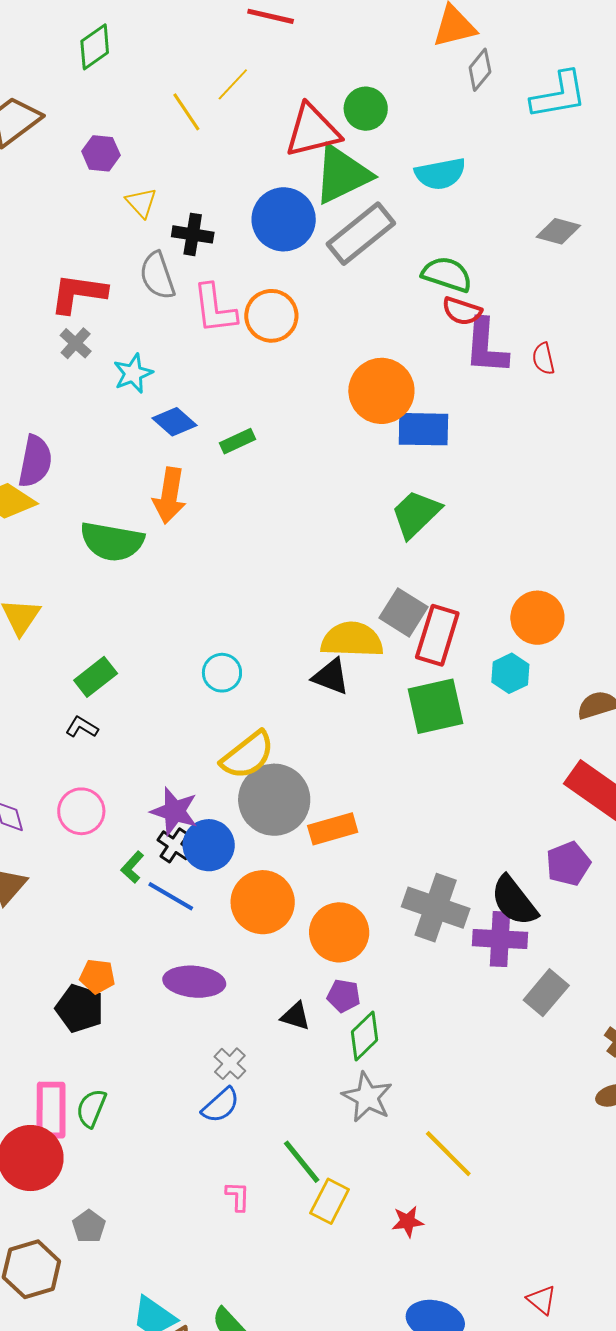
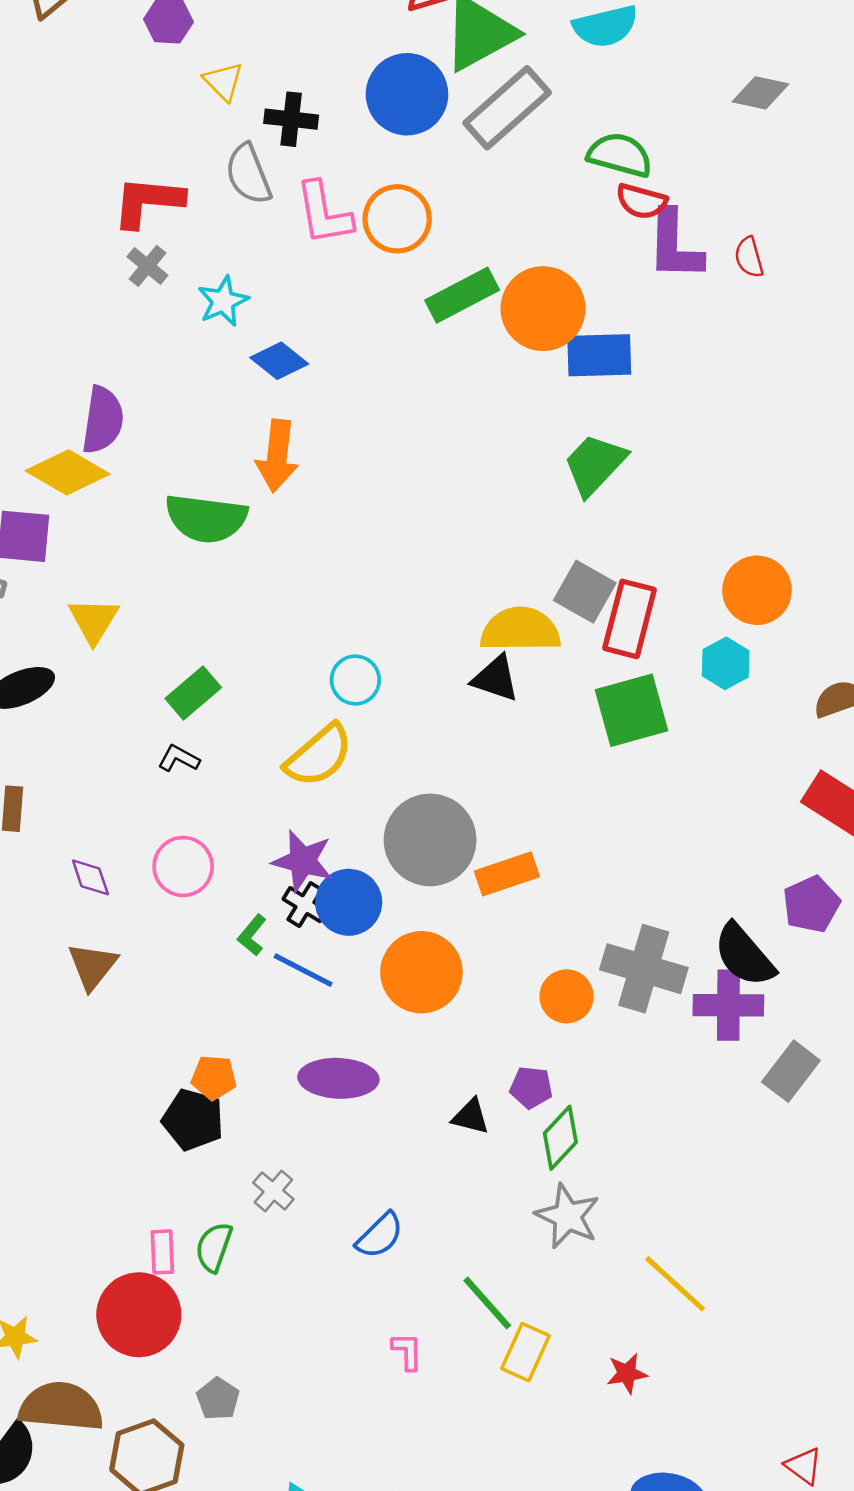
green rectangle: (238, 441) -> (462, 295), moved, size x1.6
yellow semicircle: (248, 755) -> (319, 756), moved
orange circle: (339, 932) -> (567, 996), moved, size x0.7
gray cross: (230, 1064) -> (273, 1191), moved
pink rectangle: (51, 1110) -> (162, 1252), size x0.6

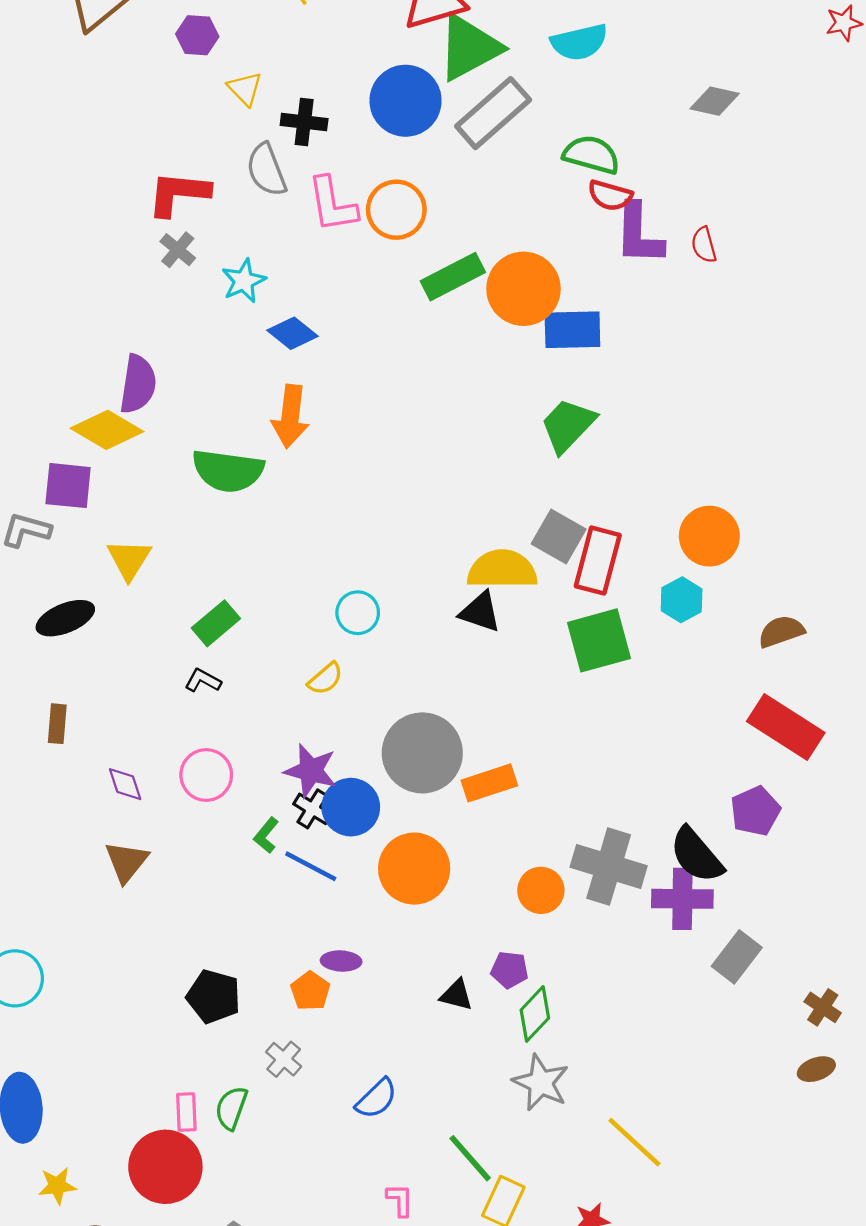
yellow semicircle: (319, 756) -> (325, 679), size x0.6
orange pentagon: (214, 1077) -> (310, 991), moved, turned 30
purple ellipse: (338, 1078) -> (341, 961), size x0.6

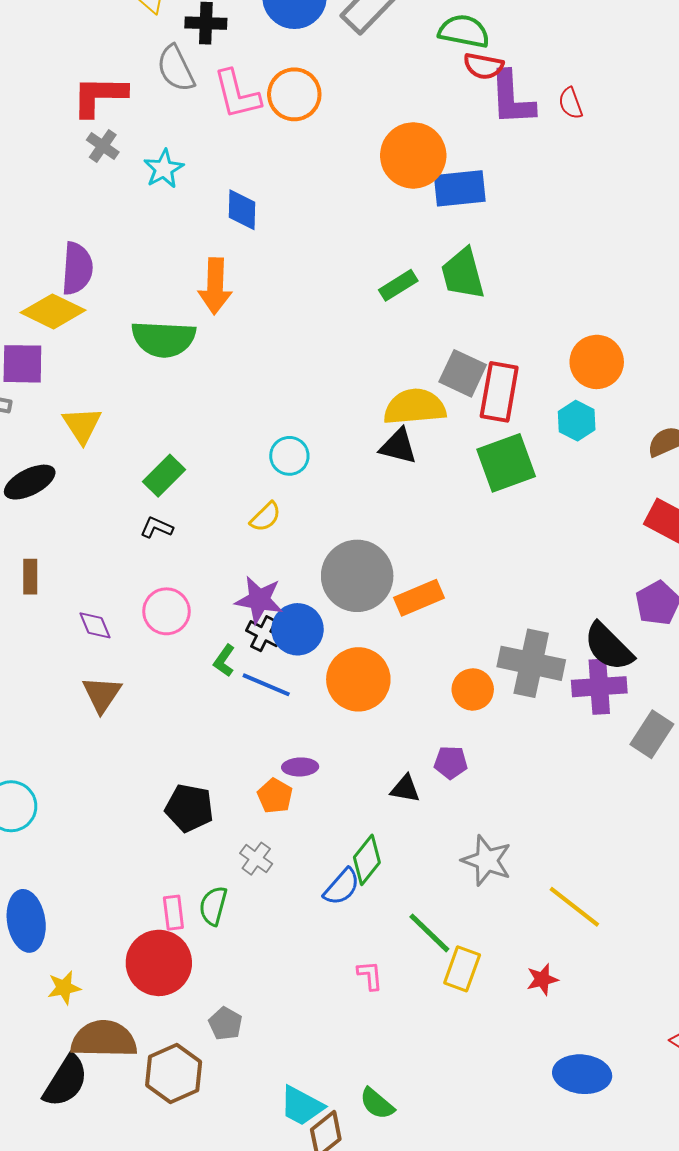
green rectangle: (453, 277) -> (398, 285), moved, size x0.7
blue diamond: (293, 333) -> (242, 210), moved, turned 57
green trapezoid: (568, 425) -> (463, 274), turned -54
green diamond: (535, 1014) -> (367, 860), moved

